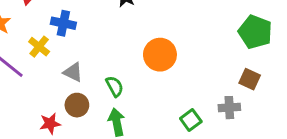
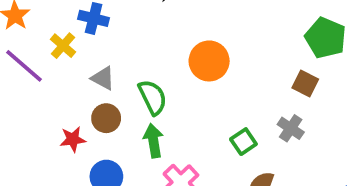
brown square: (250, 79) -> (305, 84), moved
green semicircle: (115, 86) -> (153, 97), size x1.4
gray cross: (229, 108) -> (291, 128), turned 35

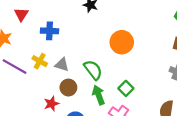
yellow cross: (63, 46) -> (40, 61), moved
green square: (243, 142) -> (126, 88), moved

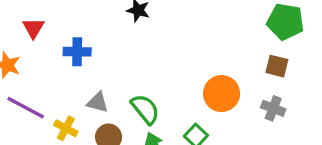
orange circle: (122, 42) -> (222, 94), moved
yellow cross: (40, 61) -> (66, 128), moved

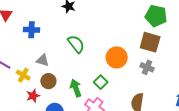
brown square: (277, 66) -> (150, 42), size x1.5
green semicircle: (145, 109) -> (76, 44), moved

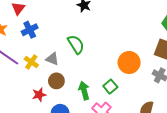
blue cross: (31, 30) -> (30, 30), moved, turned -35
green semicircle: (76, 44) -> (76, 44), moved
yellow cross: (23, 75) -> (31, 62), moved

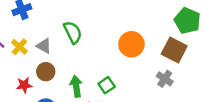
orange circle: (129, 62) -> (131, 44), moved

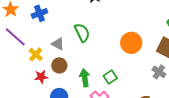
yellow cross: (19, 47) -> (36, 54), moved

